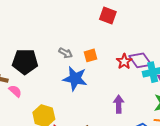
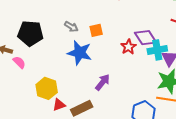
red star: (124, 61) -> (128, 47), moved
purple arrow: (119, 104) -> (103, 82), moved, turned 36

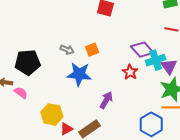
red star: (128, 47) -> (130, 72), moved

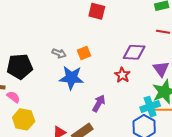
purple diamond: (142, 50) -> (134, 52), turned -45
cyan cross: (156, 60) -> (150, 107), moved
yellow hexagon: (52, 114) -> (24, 119), moved

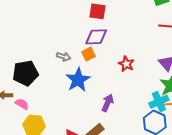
purple diamond: (134, 52) -> (96, 37), moved
red star: (122, 75) -> (126, 64), moved
blue star: (71, 78) -> (78, 80), turned -30

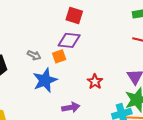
red star: (126, 64) -> (95, 82), moved
purple arrow: (108, 103) -> (71, 107), turned 48

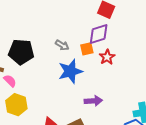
purple diamond: (69, 40) -> (99, 34), turned -30
red star: (95, 82) -> (107, 57), moved

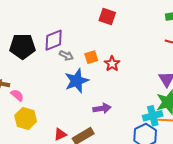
purple diamond: (99, 34) -> (54, 40), moved
black pentagon: (21, 52) -> (22, 46), moved

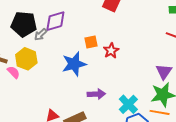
gray arrow: (66, 55) -> (41, 34), moved, turned 104
cyan cross: (153, 116) -> (128, 104), moved, turned -36
yellow hexagon: (26, 118) -> (26, 59), moved

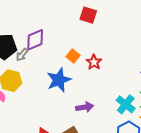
orange square: (91, 42) -> (73, 56), turned -32
cyan cross: (128, 104) -> (126, 104), moved

